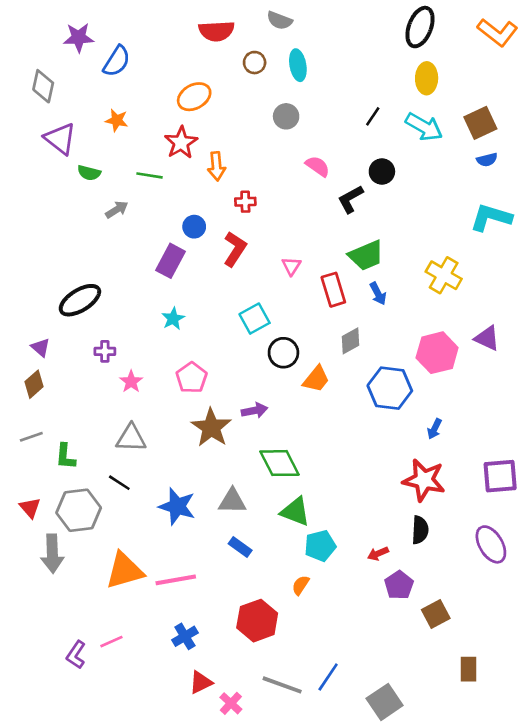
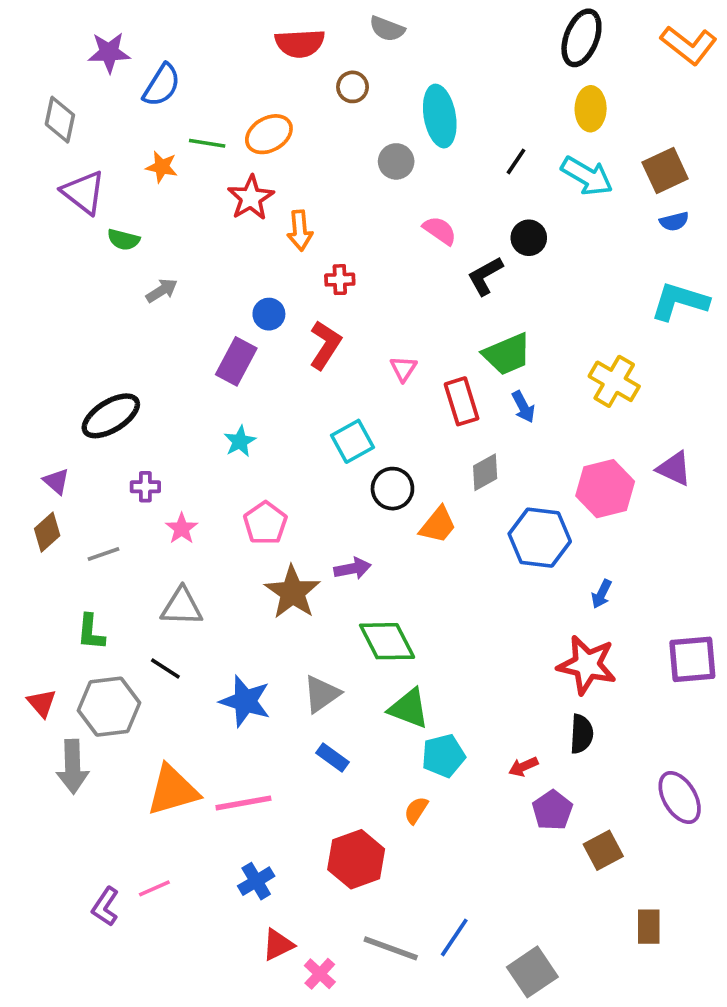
cyan ellipse: (298, 65) -> (440, 116), moved, size x1.4
green line: (150, 175) -> (207, 143), moved
gray line: (31, 437) -> (104, 554), moved
gray triangle: (232, 501) -> (322, 694), turned -36
purple ellipse: (491, 544) -> (680, 798), moved

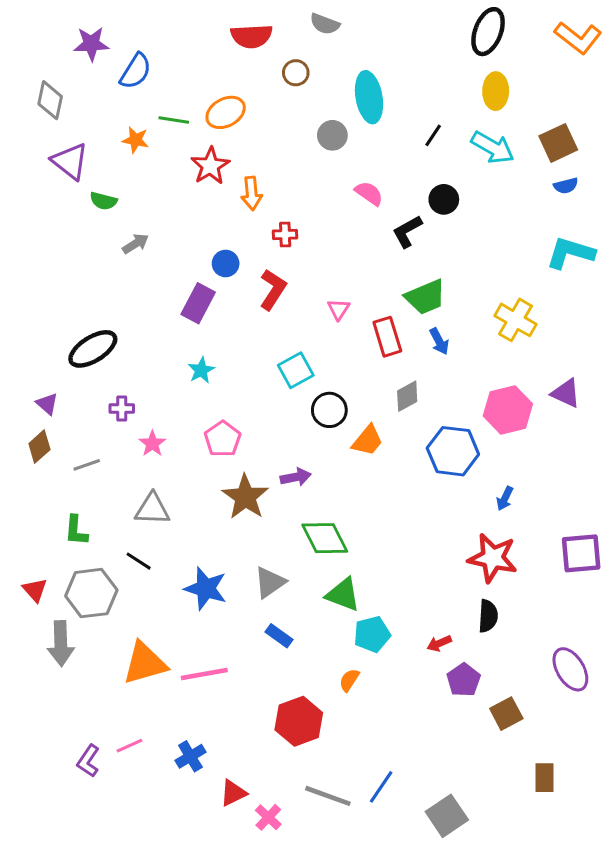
blue cross: (256, 881) -> (190, 756), moved

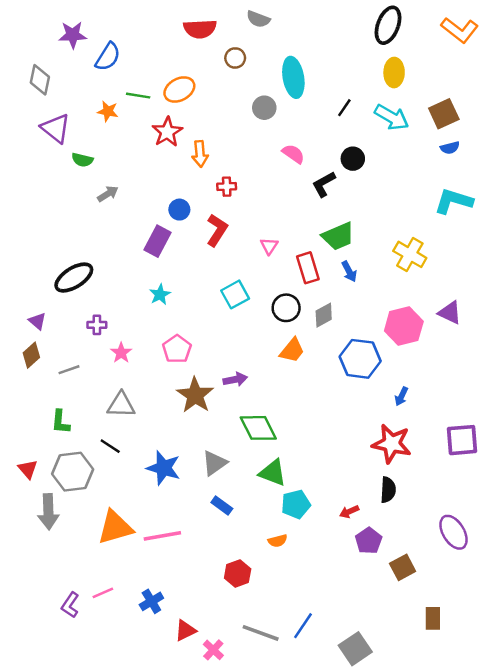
black circle: (329, 410) -> (286, 308), moved
orange semicircle: (349, 680) -> (278, 541), turned -138
red hexagon: (299, 721) -> (238, 573), size x0.7

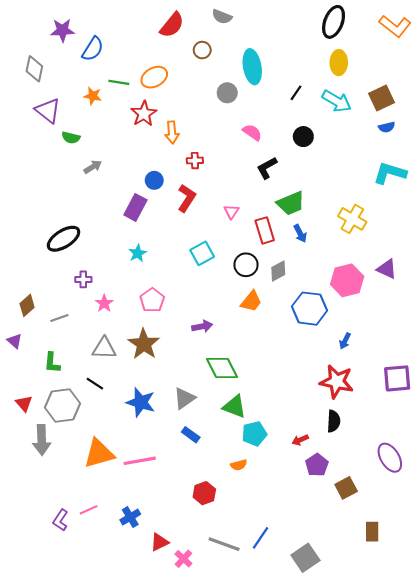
red semicircle: (200, 29) -> (172, 25), turned -48
black L-shape: (324, 184) -> (267, 168), moved
purple triangle: (37, 321) -> (15, 341), moved
brown star: (195, 395) -> (144, 344), moved

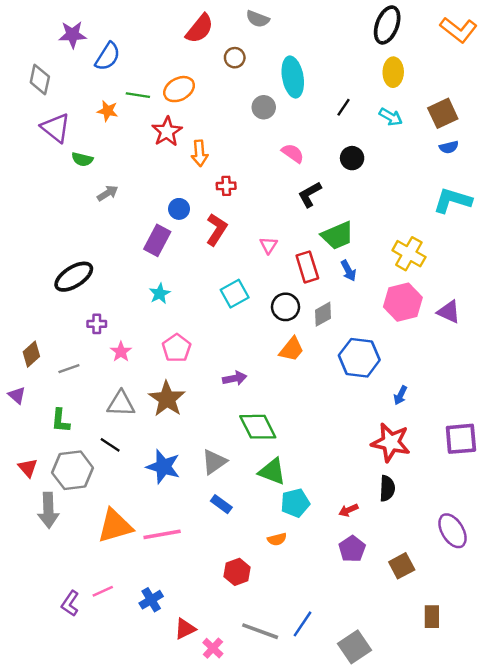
cyan arrow: (337, 101) -> (391, 117), size x0.7
pink hexagon: (347, 280) -> (403, 302), moved
purple pentagon: (317, 465) -> (352, 549), moved

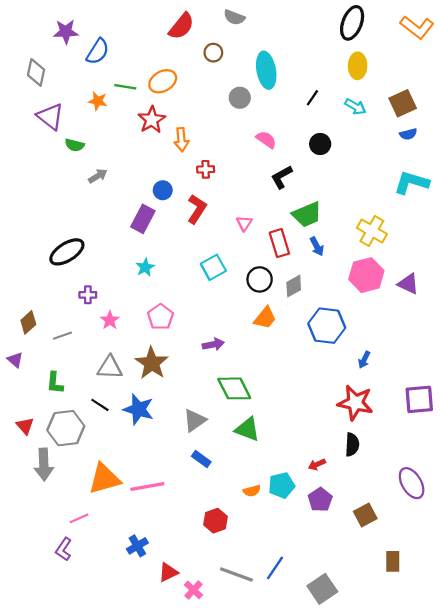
blue star: (163, 467) -> (138, 409), moved
cyan pentagon: (295, 503) -> (282, 485), moved
pink line: (103, 591) -> (79, 518), moved

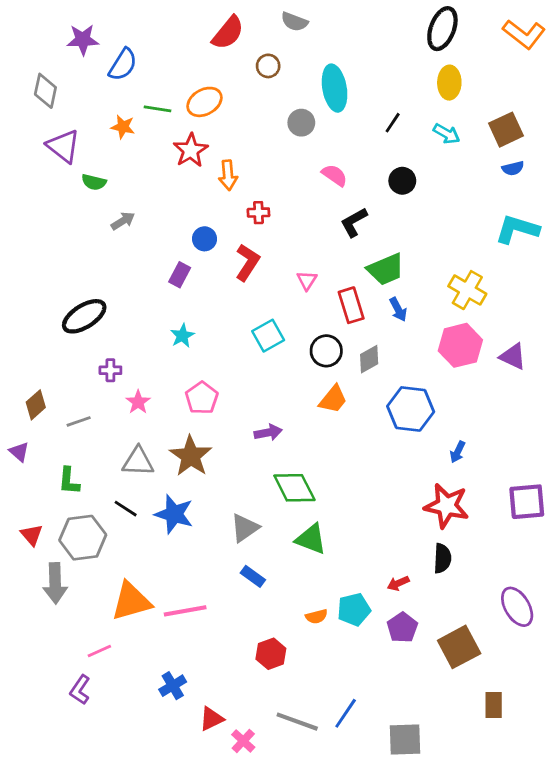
purple rectangle: (143, 219) -> (180, 275), size x0.7
brown square: (365, 515) -> (459, 647), size x1.4
gray square: (322, 589) -> (405, 740), turned 32

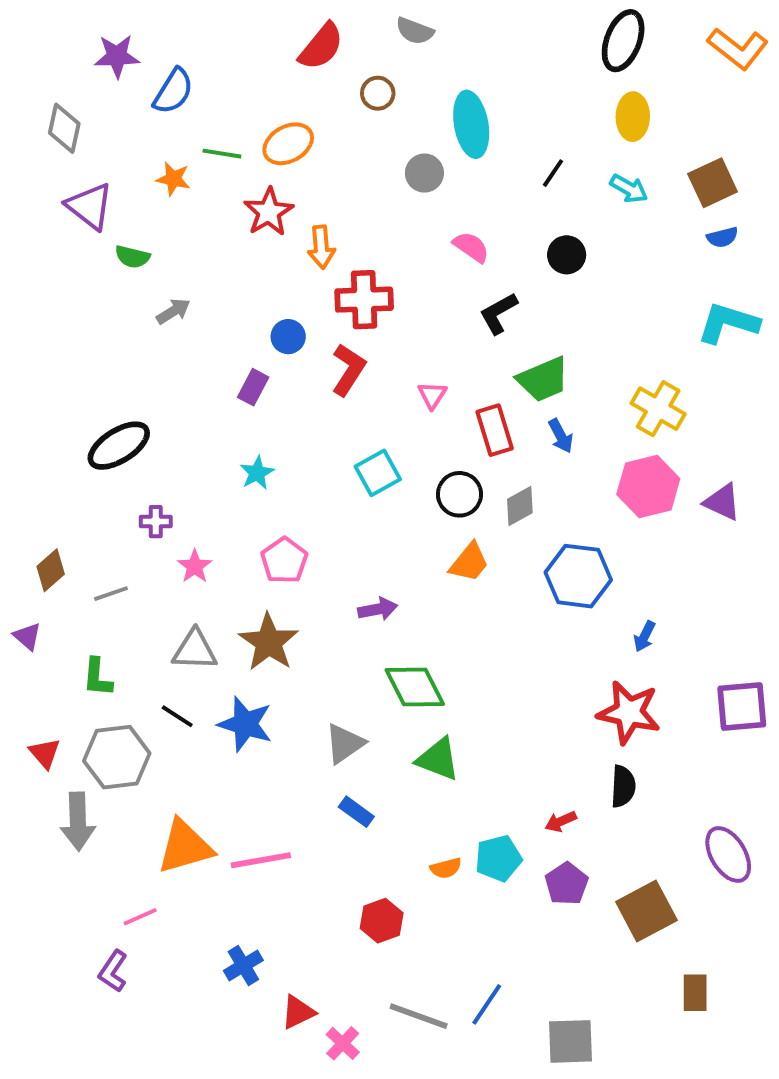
red cross: (258, 213) -> (364, 300), size x1.8

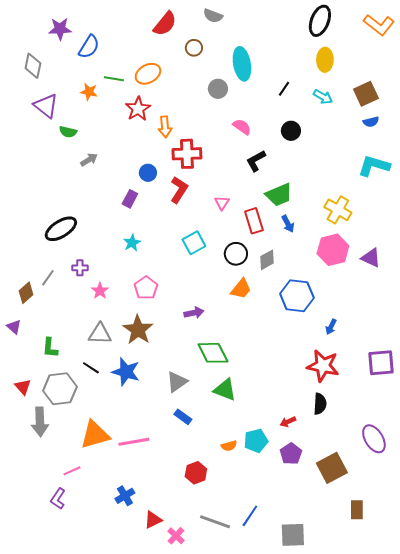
gray line: (111, 594) -> (48, 278), moved, turned -36

